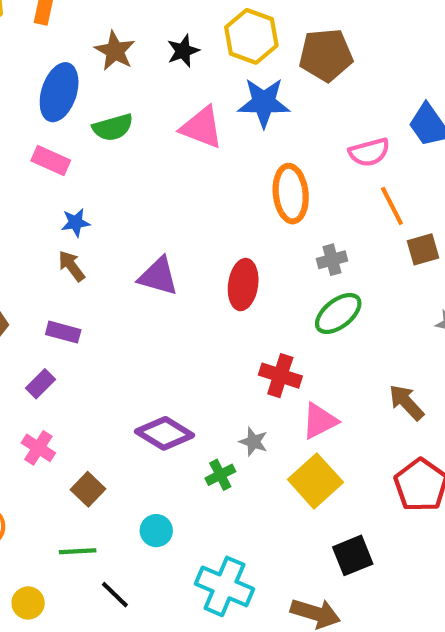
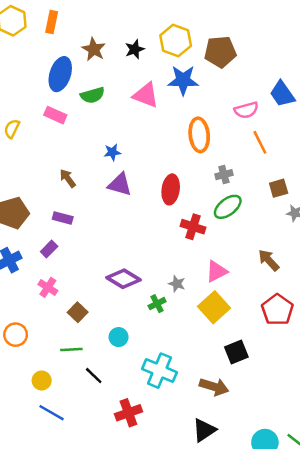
blue star: (76, 222) -> (112, 152), moved
brown square: (423, 249) -> (279, 188), moved
red cross: (280, 376) -> (193, 227), moved

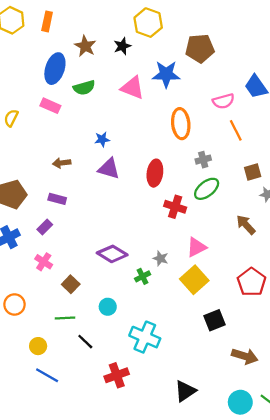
yellow hexagon: (176, 41) -> (148, 23), moved
brown arrow: (68, 178) -> (62, 163), turned -60
brown arrow: (269, 260) -> (246, 225), moved
brown arrow: (214, 387) -> (245, 356), moved

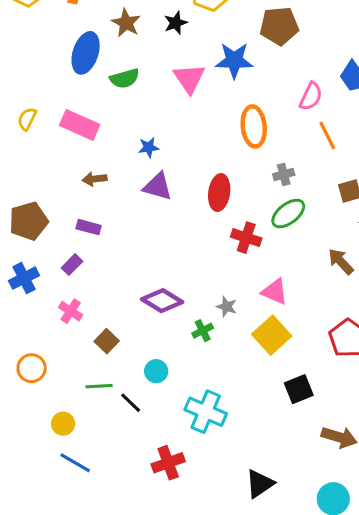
pink triangle: (132, 88) -> (189, 78), turned 35
pink semicircle: (223, 101) -> (311, 96), turned -50
pink rectangle: (50, 106) -> (80, 125), moved, size x1.4
pink triangle: (196, 247) -> (275, 292), turned 50
black line: (85, 342) -> (131, 403), moved

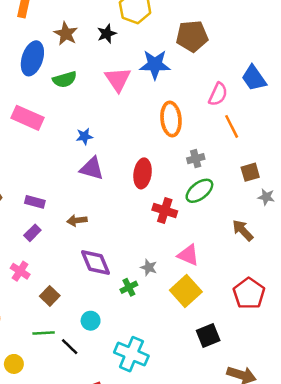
brown arrow: (95, 179) -> (77, 220), moved
purple rectangle: (72, 265) -> (32, 233), moved
purple diamond: (162, 301) -> (96, 263), turned 36

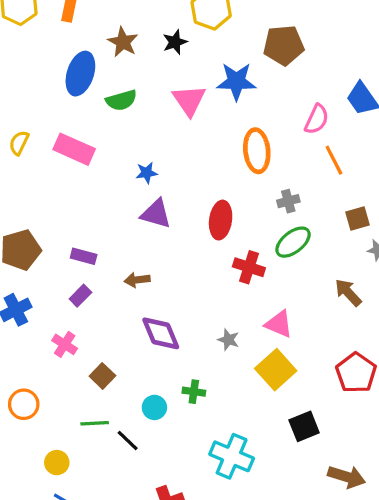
green cross: (129, 287) -> (194, 392), moved, turned 35
cyan cross: (131, 354) -> (232, 456), moved

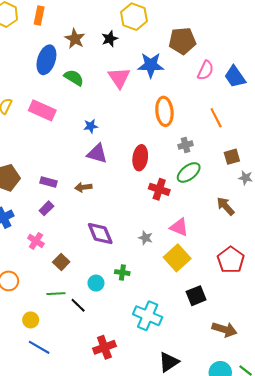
green semicircle: (121, 100) -> (74, 78), turned -132
pink semicircle: (317, 119) -> (206, 70), moved
brown arrow: (137, 280) -> (83, 187), moved

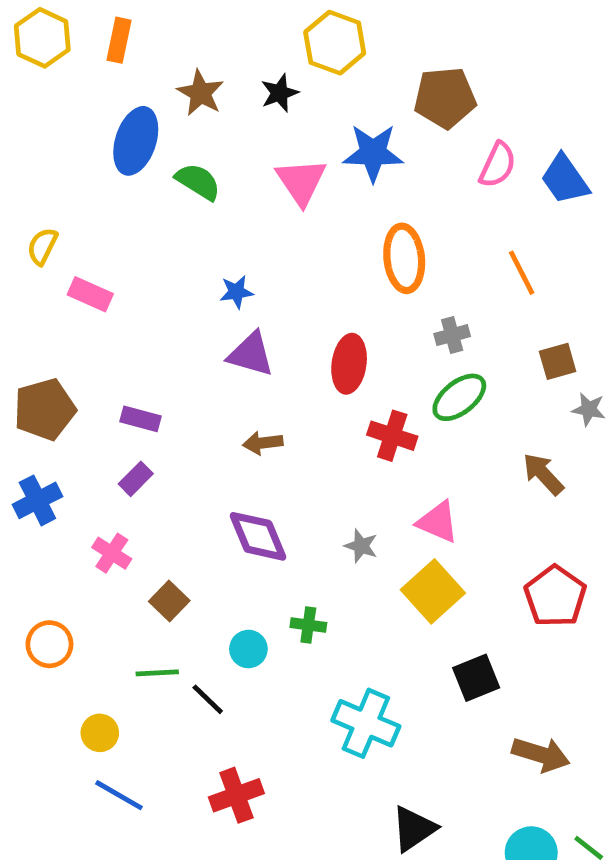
pink rectangle: (42, 110) -> (90, 294), moved, size x0.7
brown arrow: (83, 187) -> (263, 443), moved
red cross: (104, 347) -> (236, 795), moved

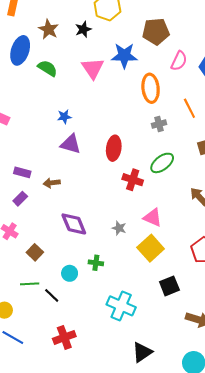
orange ellipse: (404, 258) -> (151, 88), moved
gray cross: (452, 335) -> (159, 124), moved
brown arrow: (263, 443) -> (52, 183), moved

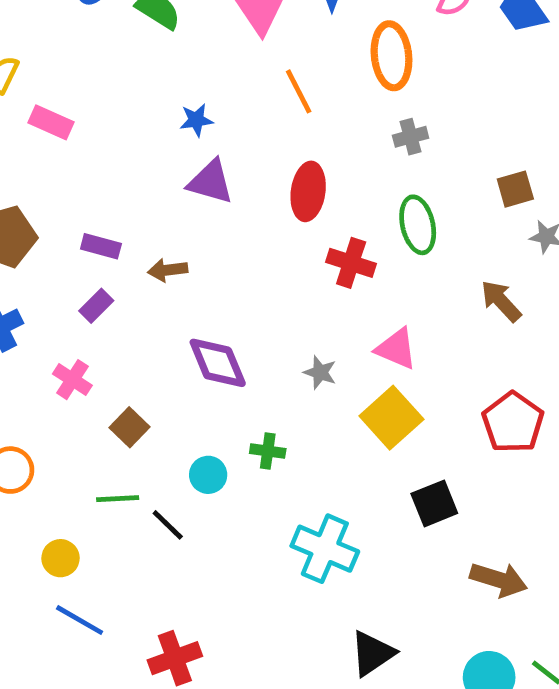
orange line: (189, 108) -> (299, 91), moved
green ellipse: (162, 163) -> (418, 225), turned -65
red cross: (64, 337) -> (175, 658), moved

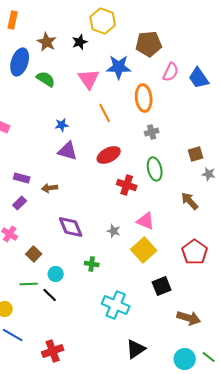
red ellipse: (308, 191) -> (109, 155), turned 55
cyan circle: (208, 475) -> (56, 274), moved

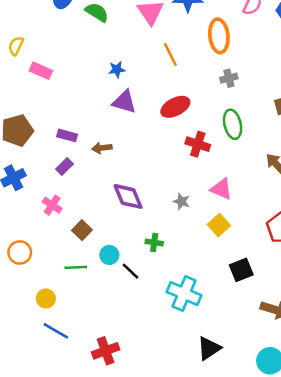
yellow square: (144, 250) -> (219, 225), size x0.7
black line: (50, 295) -> (131, 271), moved

